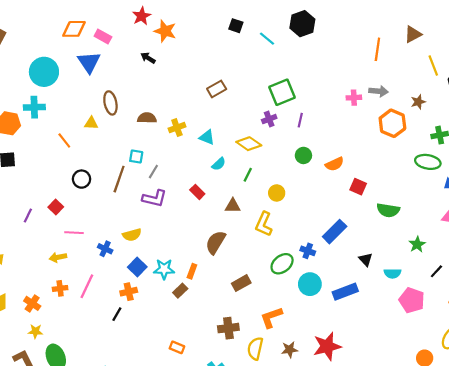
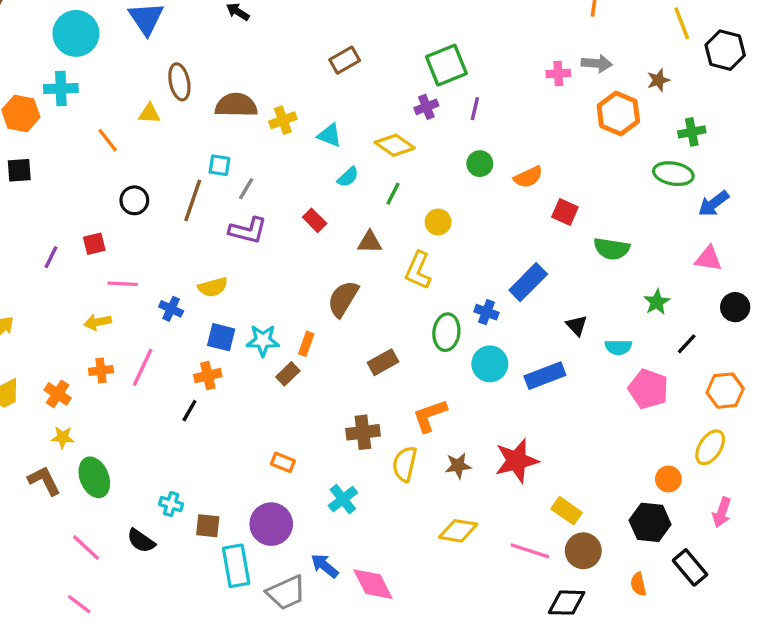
brown semicircle: (147, 118) -> (236, 105), size x1.4
red square: (56, 207) -> (94, 244), turned 32
green ellipse: (282, 264) -> (446, 332), turned -45
blue square: (137, 267) -> (221, 337), turned -30

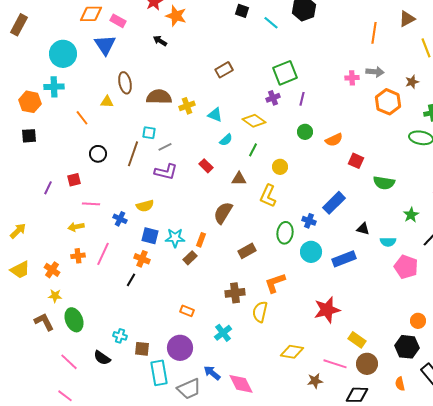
gray line: (246, 189) -> (165, 147), turned 32
black triangle: (577, 325) -> (363, 229), turned -32
orange cross: (208, 376) -> (142, 259), turned 35
brown star: (458, 466) -> (315, 381), moved

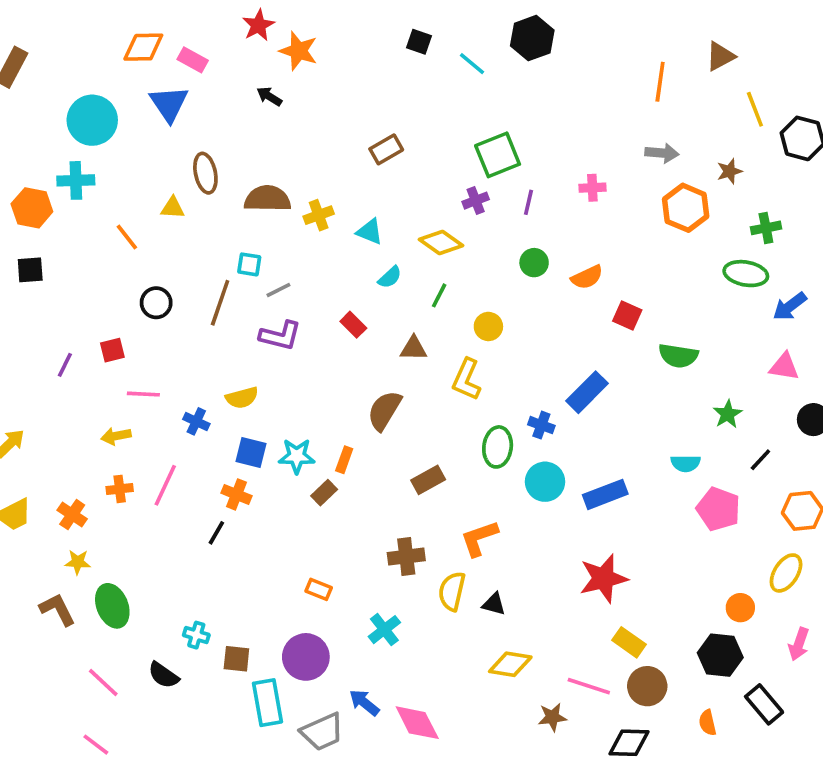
pink cross: (352, 78) -> (592, 188), moved
black triangle: (363, 229) -> (494, 604), moved
red star: (327, 310) -> (603, 578), moved

